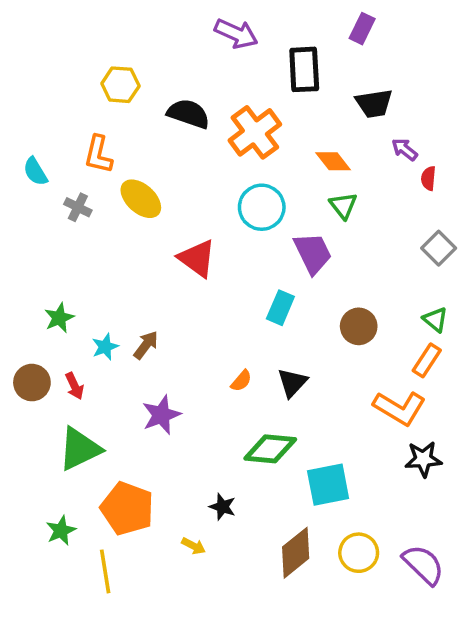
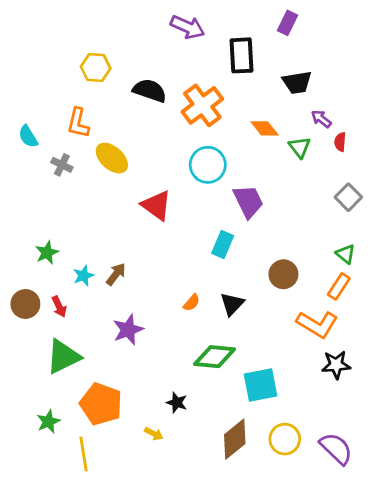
green triangle: (343, 206) -> (300, 147), moved
brown circle: (359, 326) -> (283, 274), moved

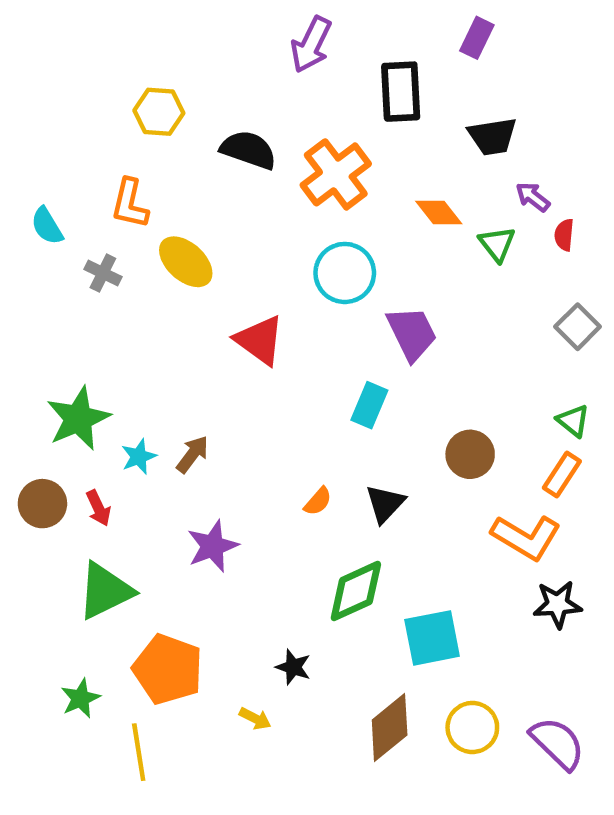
purple arrow: (187, 27) -> (311, 45), turned 92
green star: (47, 253) -> (78, 418), size x1.6
green diamond: (215, 357) -> (356, 591), turned -30

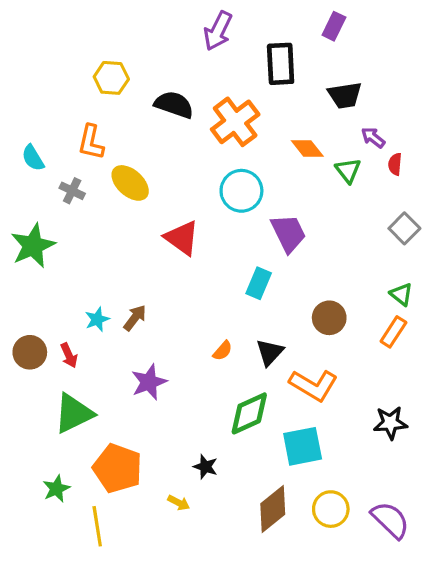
green star: (78, 418) -> (33, 246), moved
orange L-shape: (526, 537) -> (314, 385), moved

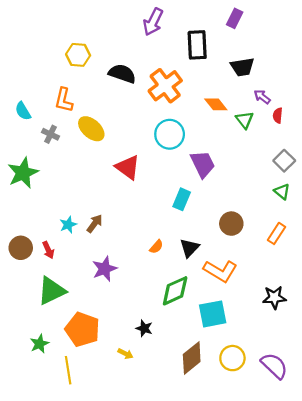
green triangle: (401, 294) -> (282, 192), moved

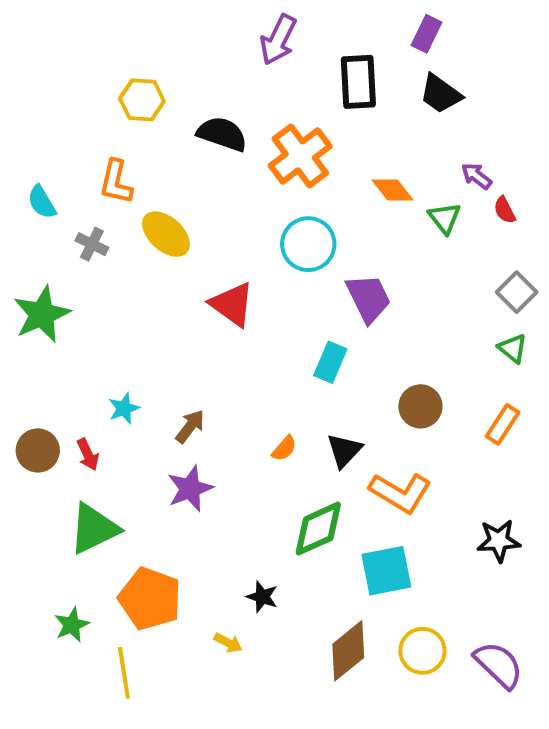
black trapezoid: (242, 67) -> (440, 94), moved, turned 45
red semicircle: (278, 116) -> (505, 210), turned -32
brown arrow: (95, 224) -> (190, 426), moved

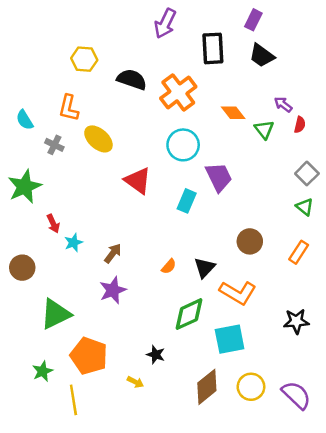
red semicircle: (505, 210) -> (300, 125), turned -140
cyan rectangle: (330, 362) -> (187, 201), moved
red arrow: (88, 454) -> (53, 224), moved

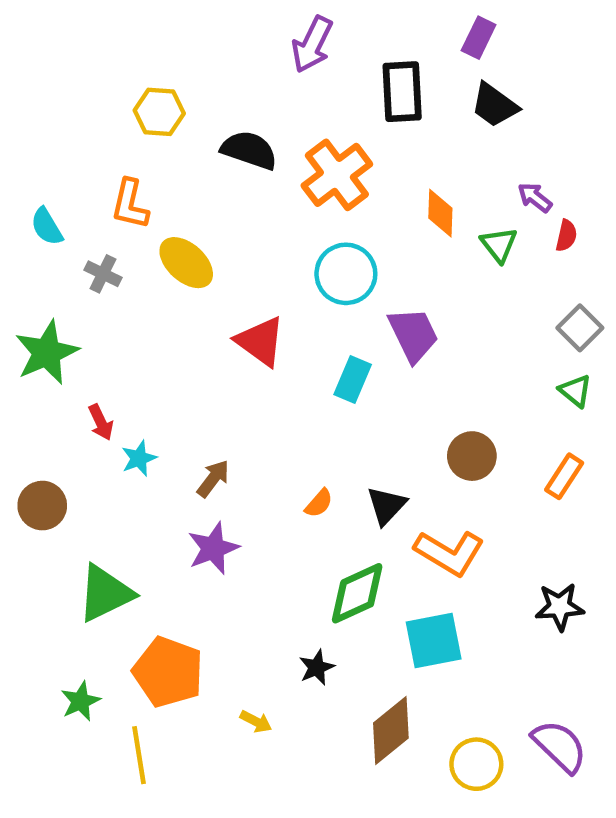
orange diamond: (233, 113) -> (440, 213), turned 40
black star: (156, 355) -> (317, 667), moved, turned 30
yellow circle: (251, 387) -> (476, 764), moved

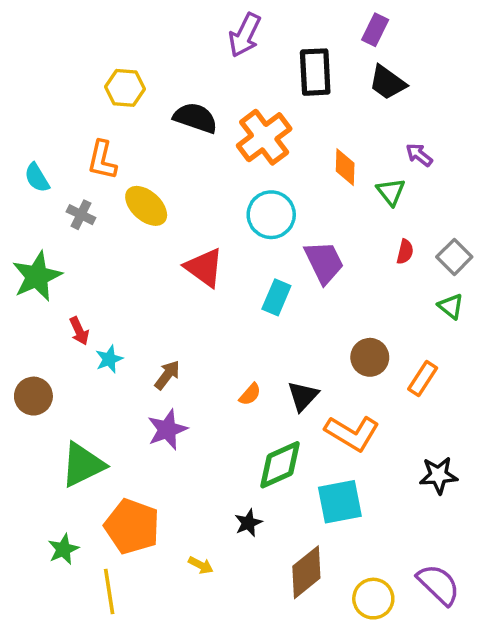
red semicircle: (566, 236) -> (405, 252), moved
orange rectangle: (564, 476) -> (423, 378), moved

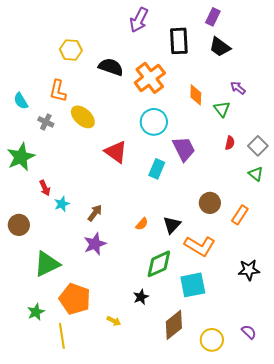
purple semicircle: (438, 585) -> (249, 332), size x0.6

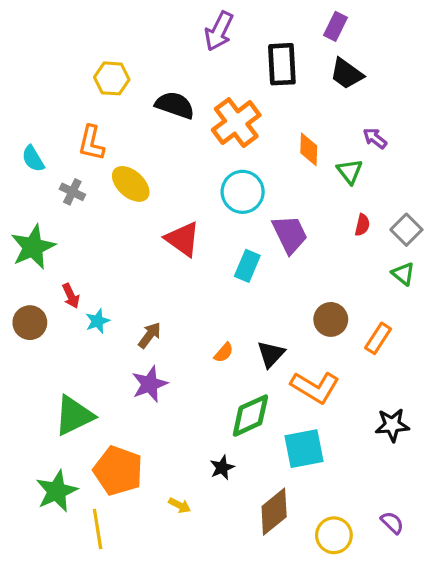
brown circle: (19, 225) -> (30, 323), moved
green star: (36, 312) -> (57, 491), size x1.5

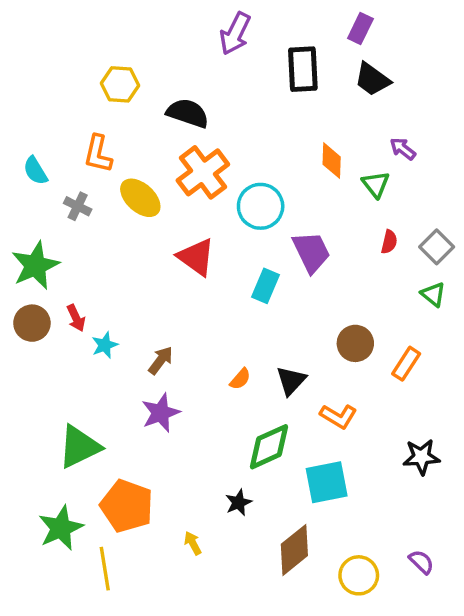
orange cross: (236, 123) -> (203, 172), moved
brown circle: (30, 323) -> (32, 323), moved
orange L-shape: (315, 387) -> (338, 416), size x0.7
yellow arrow: (180, 505) -> (193, 543), turned -145

